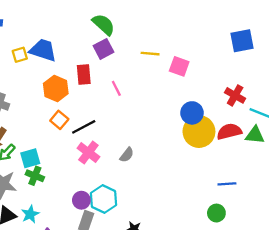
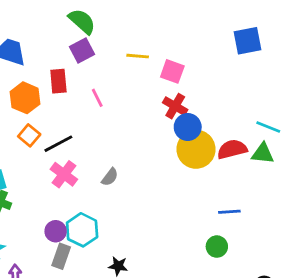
red cross: (235, 95) -> (175, 106), moved

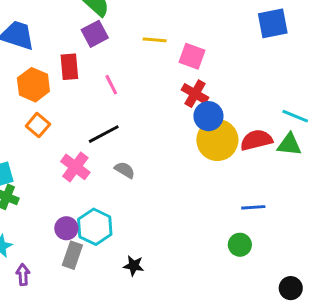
black line: (58, 144) -> (104, 134), moved
gray semicircle: (110, 177) -> (125, 170), turned -96

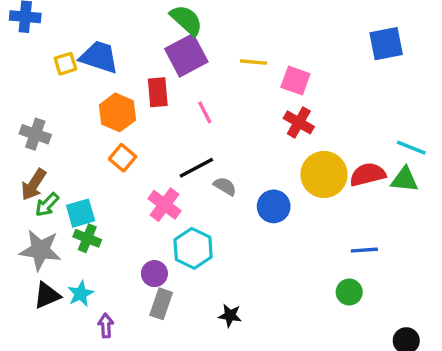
purple square: (95, 34) -> (186, 55), size x1.4
blue circle: (208, 116) -> (274, 206), moved
gray semicircle: (125, 170) -> (225, 186), moved
cyan hexagon: (95, 227) -> (193, 248), moved

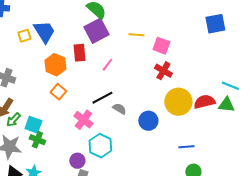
blue trapezoid: (99, 57) -> (44, 32), turned 40
pink line: (205, 112) -> (107, 65), turned 64
cyan square: (81, 213) -> (33, 125), turned 36
blue line: (364, 250) -> (186, 147), moved

